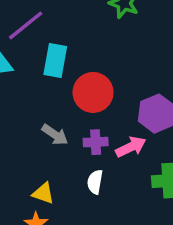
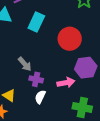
red circle: (93, 92) -> (70, 39), moved
purple cross: (96, 142) -> (36, 79), moved

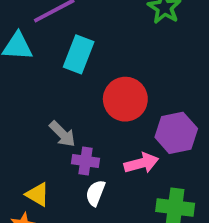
red circle: (70, 39) -> (125, 99), moved

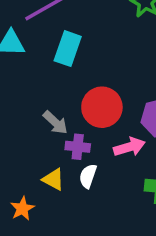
red circle: (125, 99) -> (102, 107), moved
yellow triangle: (38, 194) -> (53, 179), moved

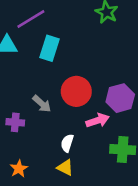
purple cross: (78, 147) -> (15, 122), moved
yellow triangle: (53, 179) -> (65, 168), moved

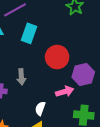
red circle: (76, 91) -> (57, 57), moved
gray arrow: (42, 104) -> (21, 77), turned 42

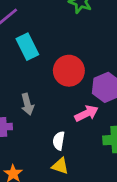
cyan rectangle: (29, 33) -> (27, 47), turned -36

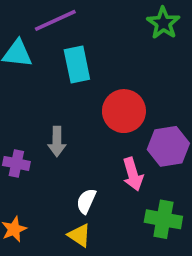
pink arrow: (87, 113) -> (133, 174), turned 85

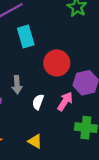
pink arrow: (133, 174) -> (65, 101), turned -126
white semicircle: (86, 201) -> (38, 102), moved

